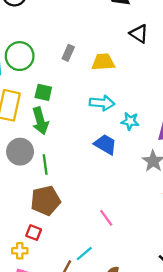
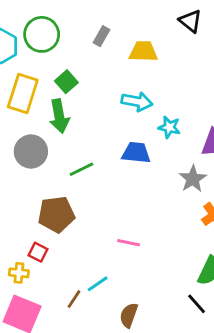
green square: (43, 92) -> (66, 82), turned 30
blue trapezoid: (105, 144) -> (136, 153), turned -30
green line: (45, 164) -> (81, 169), moved, turned 66
pink line: (106, 218) -> (129, 243), turned -48

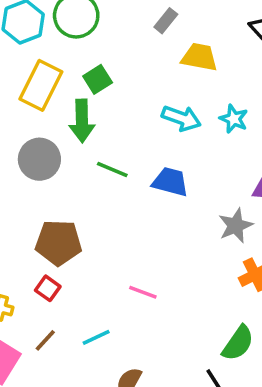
gray rectangle: (101, 36) -> (166, 21), moved
cyan star: (169, 127) -> (234, 119), moved
green line: (81, 169) -> (112, 170), moved, turned 40
red square: (38, 252) -> (48, 288), moved
brown line: (74, 299) -> (45, 340), moved

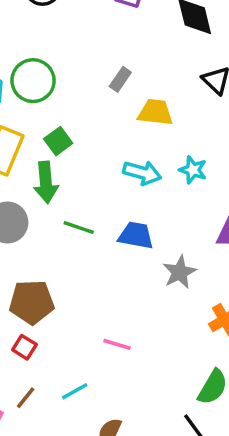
gray star: (236, 226) -> (180, 272), moved

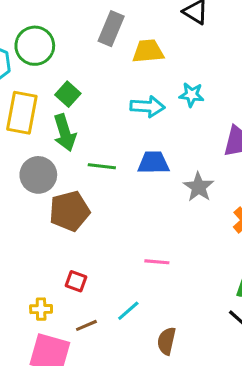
gray rectangle: (120, 79) -> (111, 29), size x1.5
brown pentagon: (32, 302) -> (69, 211), moved
brown line: (26, 398) -> (86, 325), turned 40

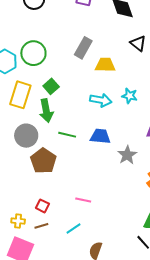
brown pentagon: (69, 211) -> (43, 161), turned -30
pink line: (157, 262) -> (83, 200), moved
brown line: (86, 325) -> (41, 226), moved

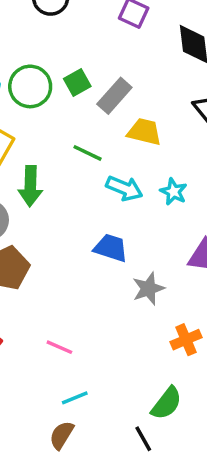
green square: (51, 86) -> (77, 82), moved
green line: (67, 135) -> (87, 153), moved
cyan line: (73, 229) -> (75, 398), moved

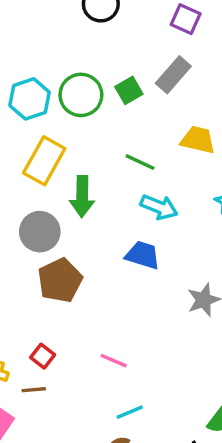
gray rectangle: (114, 96) -> (173, 75), moved
cyan arrow: (124, 188) -> (159, 207), moved
blue trapezoid: (111, 248) -> (143, 255), moved

